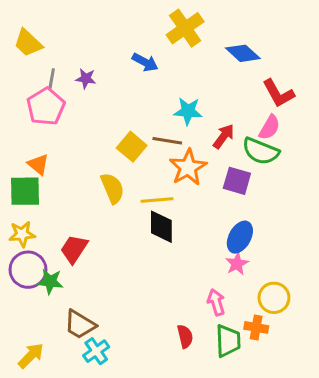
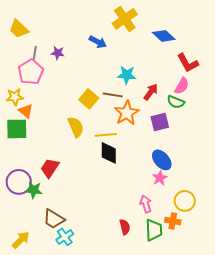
green semicircle: (261, 151) -> (176, 102), size x0.7
purple square: (237, 181) -> (160, 122), turned -30
yellow star: (22, 234) -> (15, 97), moved
blue ellipse: (240, 237) -> (162, 160), turned -70

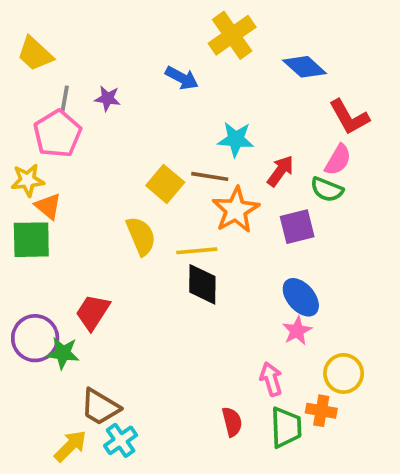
yellow arrow: (21, 240) -> (70, 446), moved

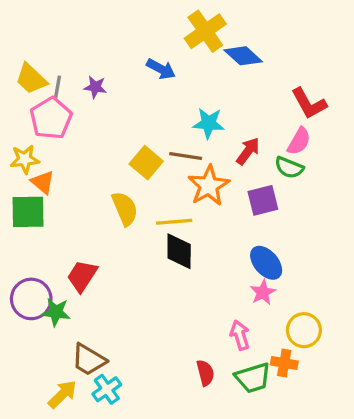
yellow trapezoid: (35, 54) -> (31, 79), moved
blue diamond: (305, 67) -> (243, 56), moved
green trapezoid: (286, 427) -> (253, 378), turned 75

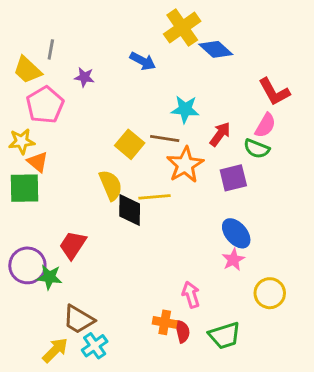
gray line: (57, 87) -> (51, 49), moved
black diamond: (179, 251) -> (130, 210), moved
pink arrow: (240, 335) -> (191, 295), moved
orange cross: (284, 363) -> (165, 322), moved

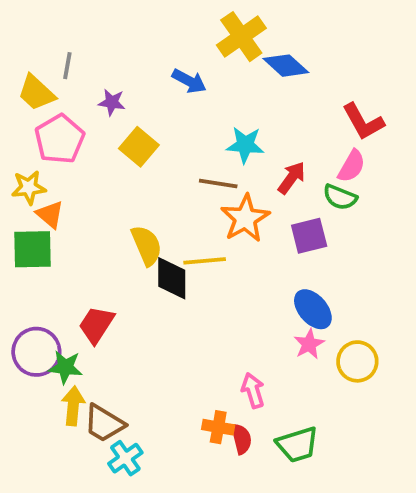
yellow square: (130, 144) -> (139, 147), moved
yellow circle: (270, 293) -> (357, 361), moved
yellow arrow: (55, 350) -> (73, 406), moved, turned -40

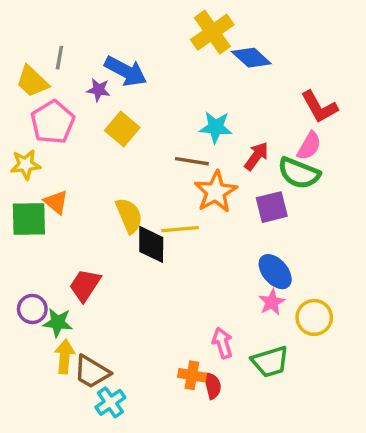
blue arrow: (189, 81) -> (126, 71), moved, size x1.4
green semicircle: (340, 197) -> (299, 173), size x1.4
orange triangle: (50, 214) -> (56, 202), moved
purple circle: (36, 352) -> (32, 309), size x0.7
green trapezoid: (297, 445) -> (270, 362), moved

